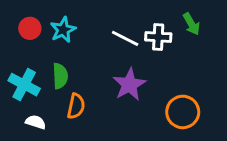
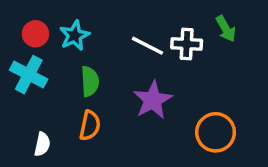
green semicircle: (60, 76) -> (90, 81), moved
cyan cross: (24, 85) -> (29, 75), moved
white semicircle: (36, 122) -> (42, 144), turned 84

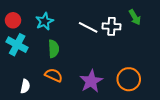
red circle: (35, 34) -> (13, 20), moved
purple star: (153, 100) -> (91, 81), moved
orange semicircle: (90, 126) -> (54, 75), turned -78

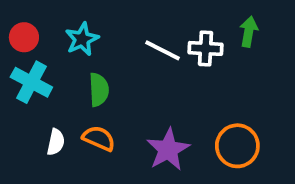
green arrow: (135, 17) -> (249, 32), turned -140
white semicircle: (25, 86) -> (56, 142), moved

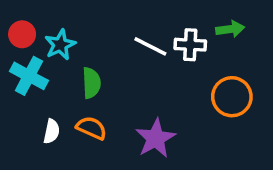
green arrow: (249, 32) -> (230, 29), turned 72
cyan star: (82, 39) -> (60, 45), moved
orange circle: (237, 146) -> (232, 97), moved

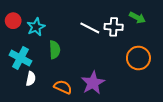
green arrow: (230, 29) -> (137, 18), turned 35
cyan cross: (29, 76) -> (20, 58), moved
orange semicircle: (91, 128) -> (63, 87), moved

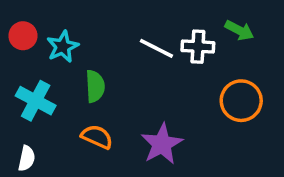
white semicircle: (31, 79) -> (27, 158), moved
orange semicircle: (63, 87) -> (97, 137), moved

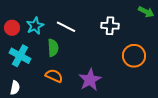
green arrow: (239, 30) -> (146, 12), moved
red circle: (23, 36) -> (12, 28), moved
white line: (156, 48) -> (66, 27), moved

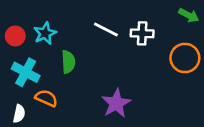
white line: (66, 27) -> (106, 30), moved
orange circle: (134, 56) -> (185, 58), moved
orange semicircle: (54, 76) -> (46, 98), moved

